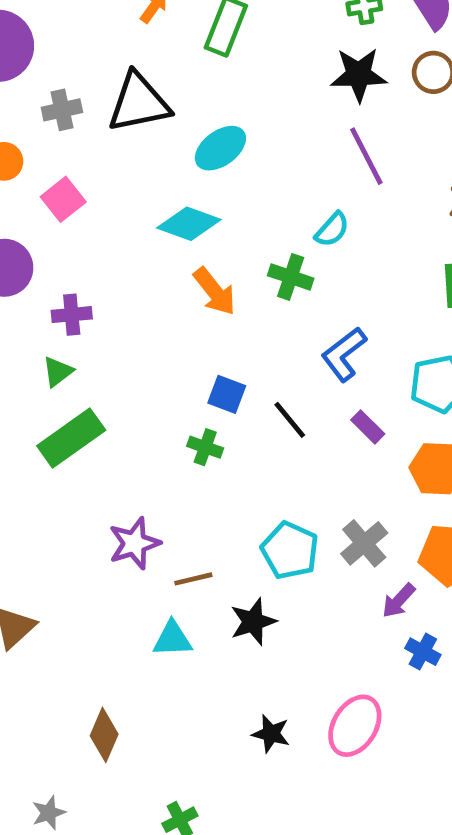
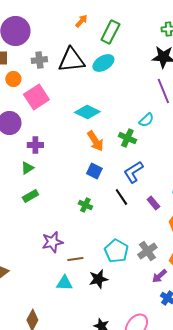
cyan ellipse: (220, 148) -> (103, 63), moved
pink square: (63, 199) -> (36, 97), size x1.4
blue L-shape: (344, 354) -> (133, 172), moved
blue square: (227, 394) -> (94, 171), moved
green rectangle: (71, 438) -> (30, 196), size x0.6

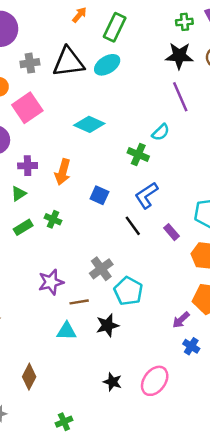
orange arrow: (95, 141) -> (63, 172), moved, turned 50
green cross: (85, 205) -> (53, 219), moved
gray cross: (147, 251) -> (101, 269), moved

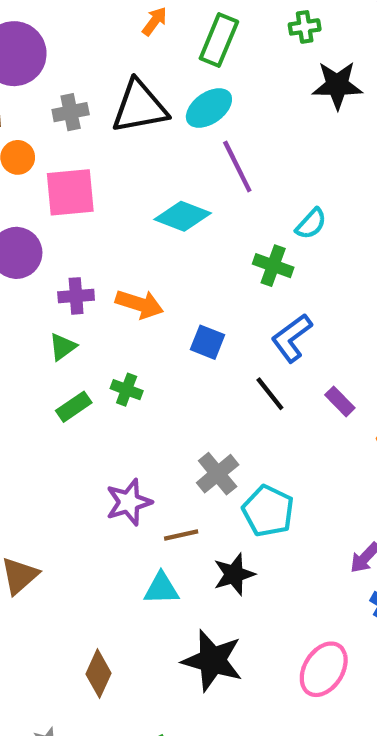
green cross: (184, 22) -> (305, 27), moved
purple line: (180, 97) -> (237, 167), moved
pink square: (27, 108) -> (70, 192), turned 32
orange arrow: (63, 172) -> (140, 304), turned -85
black star: (112, 382) -> (212, 660), moved, size x1.8

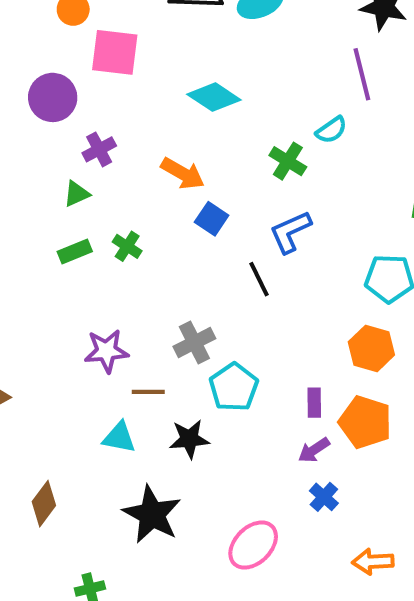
purple line: (237, 167) -> (362, 74), moved
purple cross: (76, 296) -> (99, 149), turned -36
orange arrow: (140, 304) -> (183, 173), moved
purple rectangle: (340, 401) -> (314, 403), moved, turned 32

